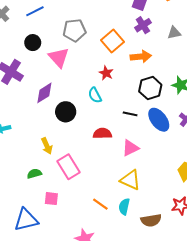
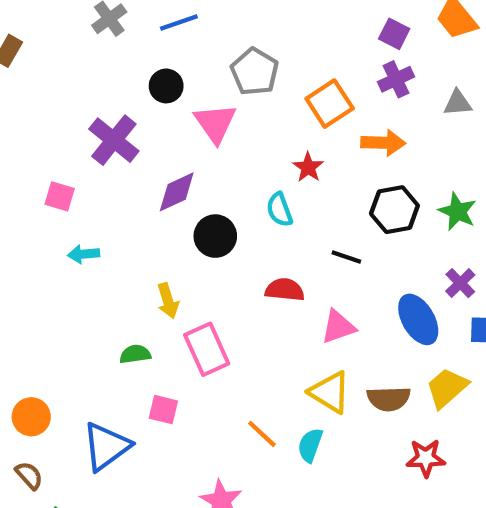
gray pentagon: (74, 30) -> (255, 72), turned 30
blue ellipse: (159, 120) -> (418, 319), moved
blue triangle: (26, 220) -> (106, 446), turned -30
brown semicircle: (151, 220) -> (389, 399), moved

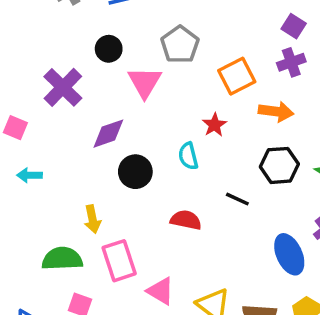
pink triangle: (338, 327) -> (161, 291), moved, turned 44
green semicircle: (135, 354) -> (62, 259), size x1.6

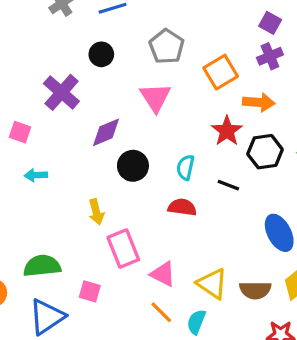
pink triangle: (145, 82) -> (155, 97), moved
red star: (215, 125) -> (227, 131), moved, size x1.4
cyan semicircle: (188, 156) -> (185, 167), moved, turned 30
green semicircle: (62, 259) -> (42, 266), moved

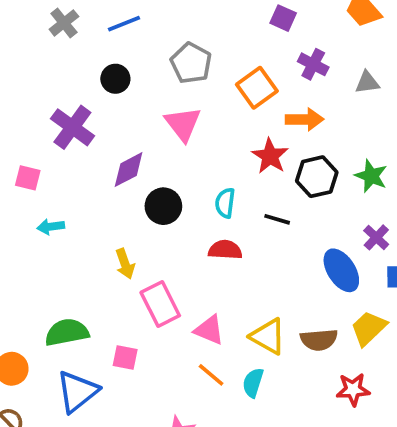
purple square: (270, 23) -> (283, 18), moved
purple cross: (270, 56) -> (313, 64), turned -35

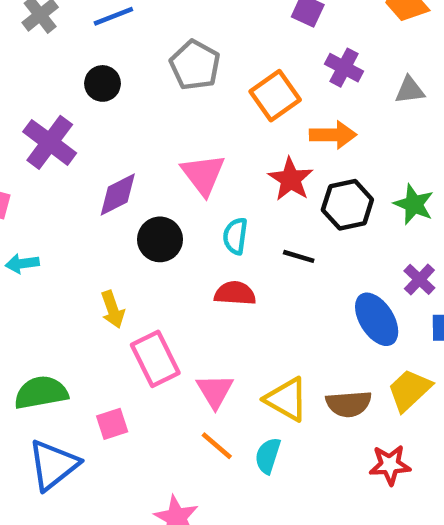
pink triangle: (183, 124) -> (203, 174), moved
pink triangle: (209, 330) -> (215, 391), turned 36
pink square: (125, 358) -> (112, 424), turned -30

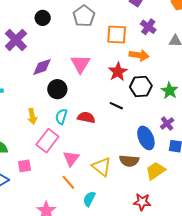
orange square: (275, 96) -> (117, 34), turned 30
cyan semicircle: (235, 236) -> (61, 117), moved
pink rectangle: (155, 359) -> (47, 141), turned 55
brown semicircle: (349, 404) -> (129, 161), moved
cyan semicircle: (268, 456) -> (89, 199), moved

